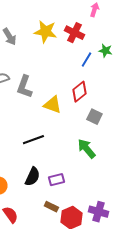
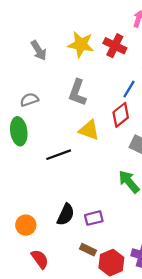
blue line: (86, 60) -> (129, 89), moved
gray L-shape: (24, 87) -> (77, 93), moved
black line: (33, 140) -> (59, 155), moved

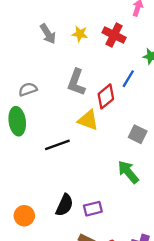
yellow star: (81, 45) -> (80, 34), size x0.6
gray arrow: (39, 50) -> (48, 34), moved
red diamond: (121, 115) -> (106, 96), moved

